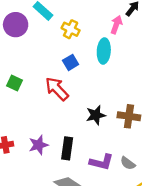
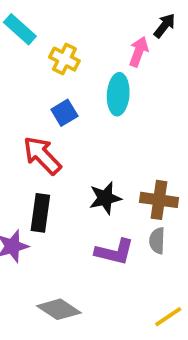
black rectangle: (67, 148) -> (40, 213), moved
purple L-shape: (101, 162) -> (114, 252), moved
gray semicircle: (128, 163) -> (157, 241), moved, turned 56

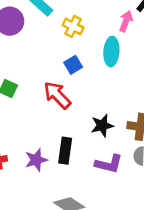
black rectangle: (40, 213) -> (65, 151), moved

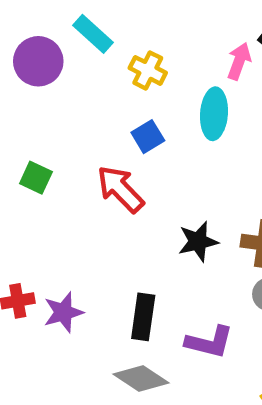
black rectangle: (65, 151) -> (143, 317), moved
purple star: (36, 160) -> (63, 312), moved
purple L-shape: (109, 164) -> (209, 342), moved

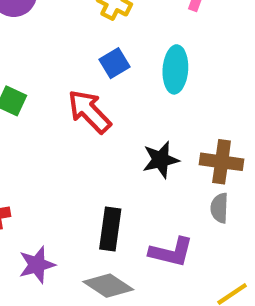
cyan ellipse: (214, 114) -> (175, 69), moved
purple star: (63, 312) -> (37, 265), moved

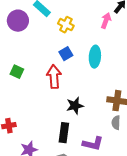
red arrow: (89, 111) -> (54, 77), turned 40
black star: (161, 160) -> (75, 106), moved

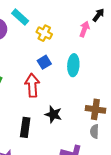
black star: (75, 106) -> (53, 114), turned 30
black rectangle: (64, 133) -> (25, 127), moved

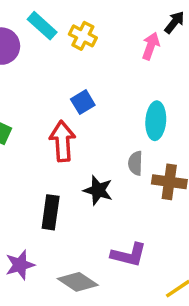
yellow cross: (44, 33) -> (83, 36), moved
cyan ellipse: (73, 65) -> (156, 121), moved
gray semicircle: (94, 131) -> (135, 163), moved

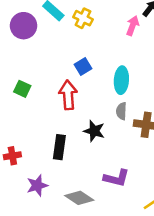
cyan ellipse: (156, 121) -> (121, 80), moved

